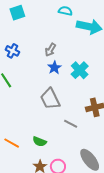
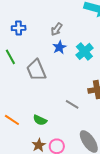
blue cross: (12, 51) -> (19, 28), turned -32
gray trapezoid: (50, 99) -> (36, 70), moved

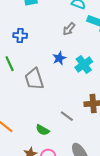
gray arrow: (57, 29) -> (69, 29), moved
green semicircle: (40, 120) -> (43, 130), moved

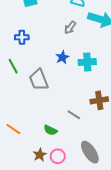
cyan cross: (84, 64) -> (87, 62), turned 36

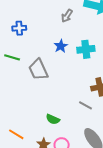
green line: (13, 66) -> (12, 57), turned -42
gray line: (74, 115) -> (85, 105), moved
orange line: (13, 129) -> (16, 134), moved

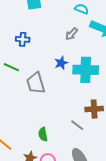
cyan cross: (86, 49) -> (86, 70), size x1.4
green semicircle: (53, 119) -> (43, 134), turned 48

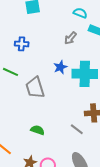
green semicircle: (43, 134) -> (37, 130), moved, turned 120

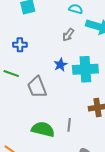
gray line: (77, 129) -> (69, 125), moved, turned 64
green semicircle: (37, 130) -> (43, 129), size x1.6

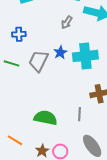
gray trapezoid: (37, 87) -> (38, 61), moved, turned 50
gray line: (69, 125) -> (80, 114), moved

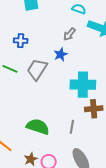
blue star: (60, 52) -> (61, 54), moved
cyan cross: (85, 56) -> (83, 85), moved

